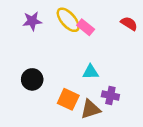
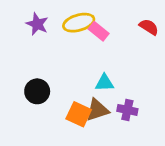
yellow ellipse: (68, 20) -> (79, 23), turned -65
purple star: (32, 21) -> (37, 24), turned 30
brown triangle: (91, 109) -> (97, 110), moved

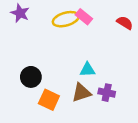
purple star: (37, 24) -> (20, 13), moved
pink rectangle: (99, 31) -> (84, 17), moved
orange square: (79, 114) -> (49, 100), moved

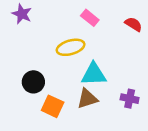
yellow ellipse: (66, 19) -> (71, 47), moved
cyan triangle: (87, 70) -> (94, 74), size x1.5
purple cross: (107, 93) -> (130, 99), moved

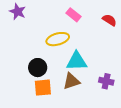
black circle: (33, 82) -> (38, 68), moved
orange square: (53, 106) -> (43, 88), turned -30

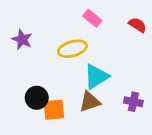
purple star: (18, 12) -> (22, 39), moved
cyan triangle: (77, 61) -> (96, 77), turned -30
black circle: (38, 68) -> (37, 98), moved

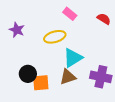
purple cross: (133, 102) -> (101, 77), size x1.5

